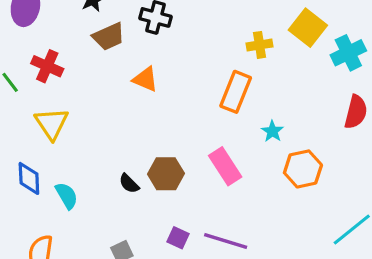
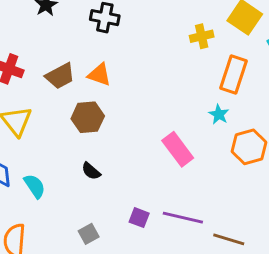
brown trapezoid: (109, 36) -> (60, 76), moved
orange rectangle: (236, 92) -> (233, 75), moved
brown hexagon: (166, 174) -> (88, 117), moved

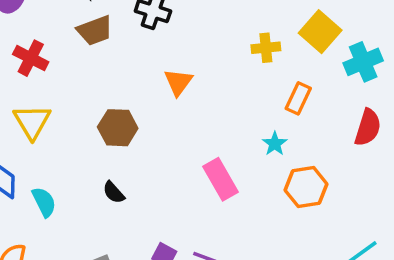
orange triangle: (99, 75) -> (178, 82), moved, turned 40
orange rectangle: (233, 75) -> (298, 98), size x0.7
brown trapezoid: (60, 76) -> (95, 30), moved

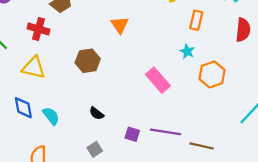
red cross: (31, 58) -> (39, 29), moved
yellow triangle: (32, 122) -> (34, 67), turned -35
black semicircle: (114, 192) -> (97, 113), moved

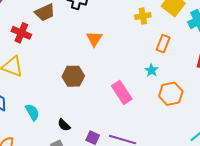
brown hexagon: (88, 61) -> (73, 76), moved
black semicircle: (97, 113) -> (64, 125), moved
cyan semicircle: (51, 116) -> (32, 112), moved

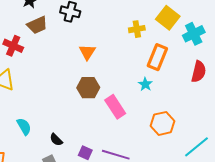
orange rectangle: (163, 44) -> (157, 57), size x1.4
brown hexagon: (73, 76) -> (88, 88), moved
orange hexagon: (171, 94) -> (163, 123), moved

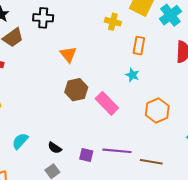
yellow cross: (137, 29) -> (113, 22), turned 35
orange rectangle: (157, 57) -> (139, 46), size x0.7
cyan semicircle: (24, 126) -> (20, 141), turned -96

